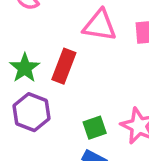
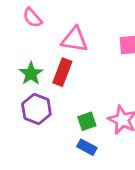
pink triangle: (100, 25) -> (75, 40), moved

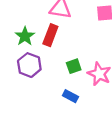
green square: (87, 121) -> (74, 66), moved

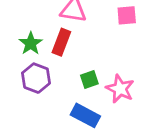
blue rectangle: (70, 96) -> (85, 115), size x1.5

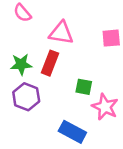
green star: (31, 43) -> (21, 64), turned 30
green square: (89, 79) -> (84, 87), moved, turned 30

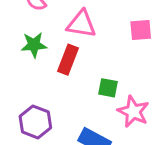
green star: (21, 64) -> (34, 45), moved
purple hexagon: (26, 97) -> (35, 122), moved

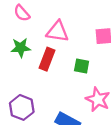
green square: (108, 88) -> (82, 66), moved

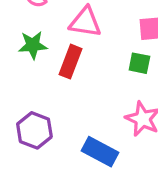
green square: (82, 66) -> (139, 63), moved

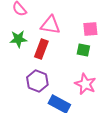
purple hexagon: (34, 130) -> (37, 81), moved

